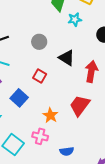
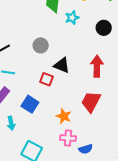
black triangle: (67, 58) -> (62, 65), moved
pink cross: (40, 136) -> (68, 138), moved

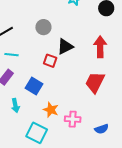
black triangle: (62, 65) -> (65, 46), turned -48
orange star: (64, 116) -> (51, 110), moved
blue semicircle: (86, 149) -> (101, 129), moved

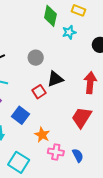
red square: (50, 61) -> (39, 92), turned 32
orange star: (51, 110) -> (42, 135), moved
blue semicircle: (101, 129) -> (78, 155), moved, turned -104

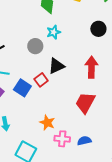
cyan star: (69, 32) -> (54, 32), moved
blue square: (21, 115) -> (22, 88), moved
blue semicircle: (78, 155) -> (84, 141), turned -72

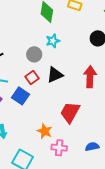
red square: (41, 80) -> (32, 78), moved
red trapezoid: (85, 103) -> (70, 112), moved
blue semicircle: (84, 141) -> (92, 147), moved

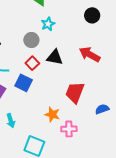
black triangle: (55, 75) -> (55, 57), turned 42
red arrow: (90, 77) -> (90, 54), turned -55
blue semicircle: (92, 147) -> (102, 109), moved

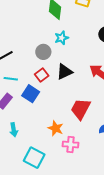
black triangle: (55, 57) -> (64, 72), turned -42

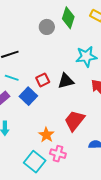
cyan star: (62, 38) -> (86, 57), moved, size x1.5
gray circle: (43, 52) -> (47, 27), moved
cyan square: (34, 158) -> (35, 162), moved

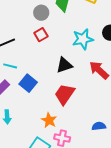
red square: (43, 80) -> (41, 35), moved
red trapezoid: (75, 121) -> (65, 94), moved

